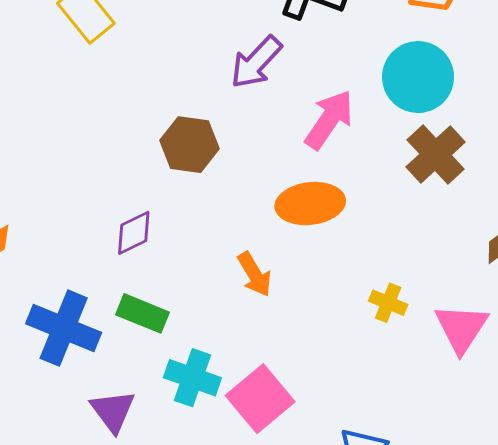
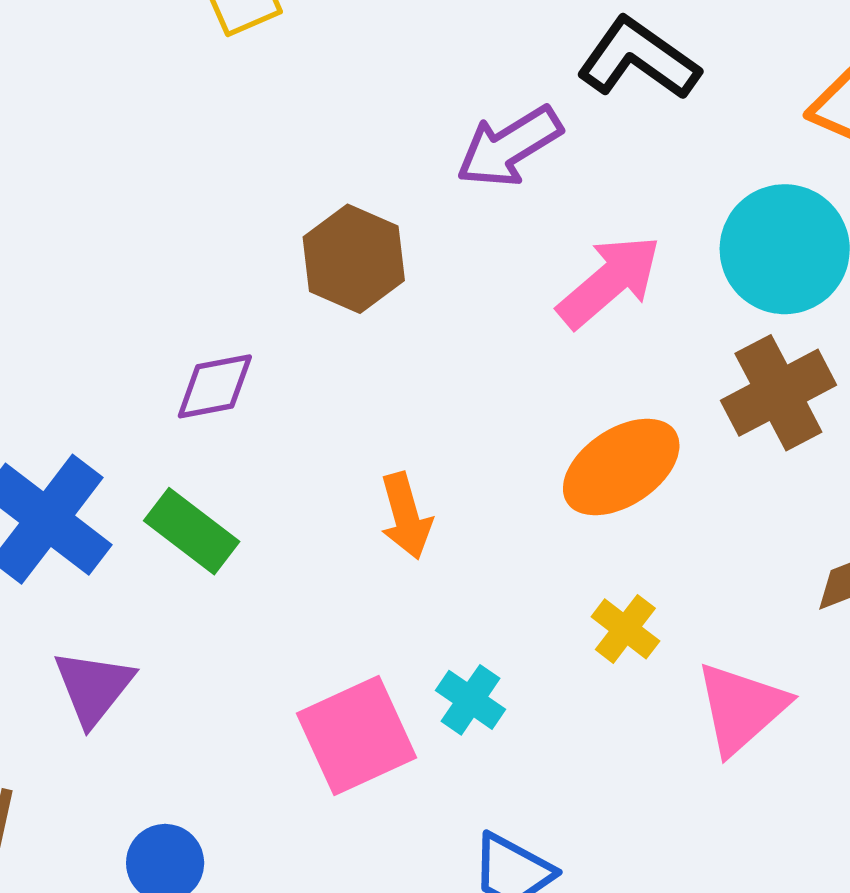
orange ellipse: (310, 204) -> (621, 467), moved, turned -42
cyan cross: (192, 378) -> (471, 700), moved, size x0.7

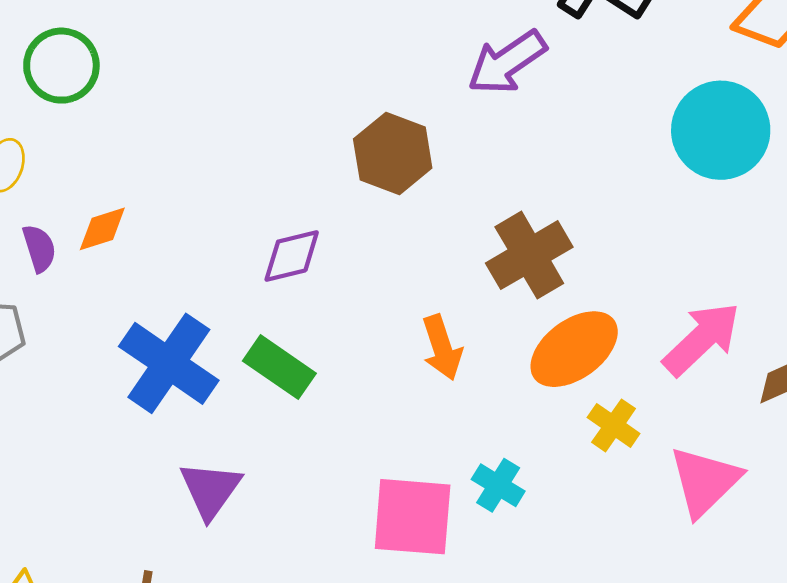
pink arrow: (609, 281) -> (702, 339), moved
brown cross: (778, 393) -> (529, 255), moved
orange ellipse: (621, 467) -> (574, 349), moved
pink square: (356, 736) -> (413, 517), turned 32

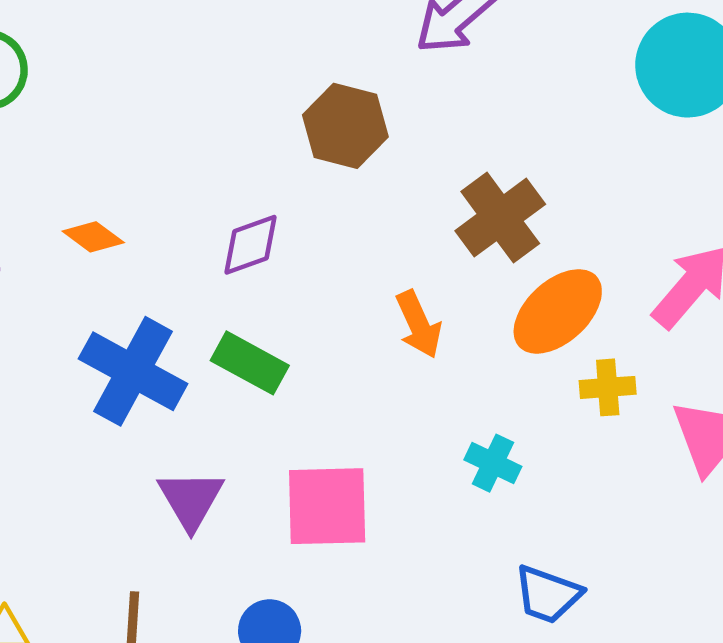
orange diamond: (102, 229) -> (93, 237), moved, turned 60
yellow cross: (614, 425) -> (608, 387), turned -33
pink square: (413, 517) -> (327, 506), moved

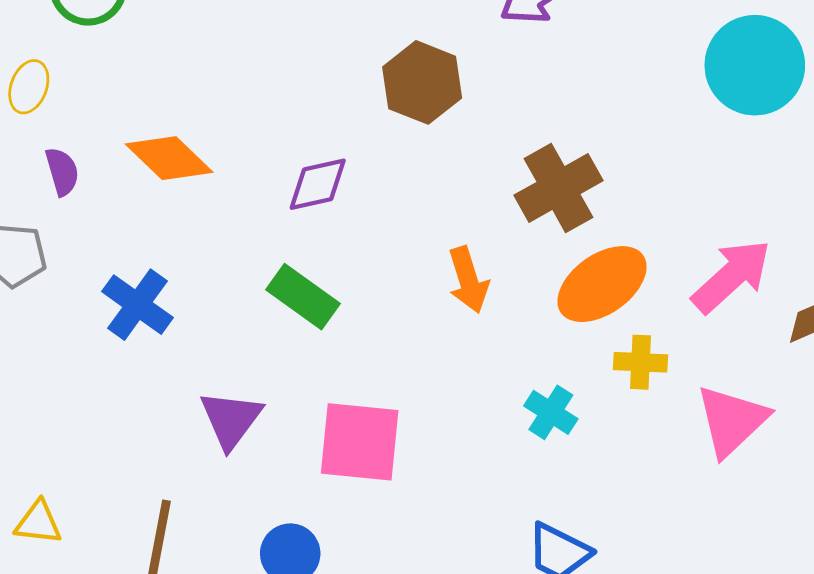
orange diamond: (93, 237) -> (169, 158), size x1.5
blue cross: (133, 371) -> (138, 305), moved, size x0.7
cyan cross: (493, 463) -> (551, 412), moved

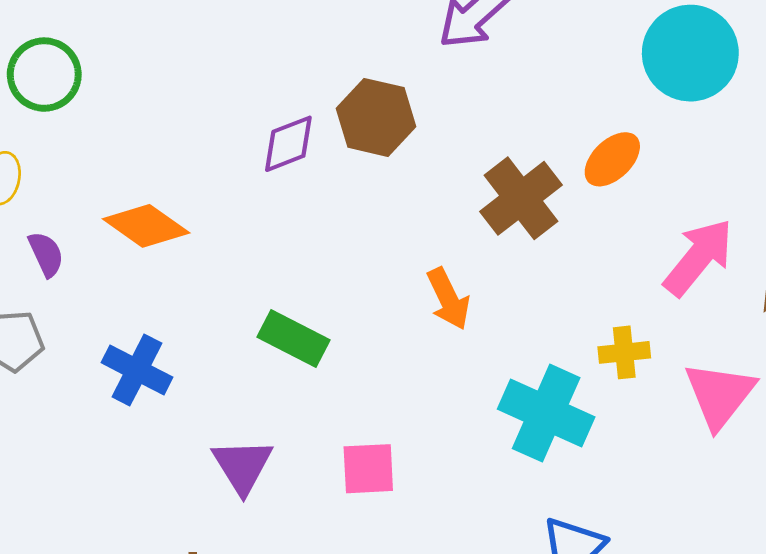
purple diamond: (318, 184) -> (288, 144), moved
orange ellipse: (602, 284) -> (612, 159), moved, size x0.7
cyan cross: (551, 412) -> (546, 413), size x1.8
pink square: (360, 442) -> (368, 469), size x0.7

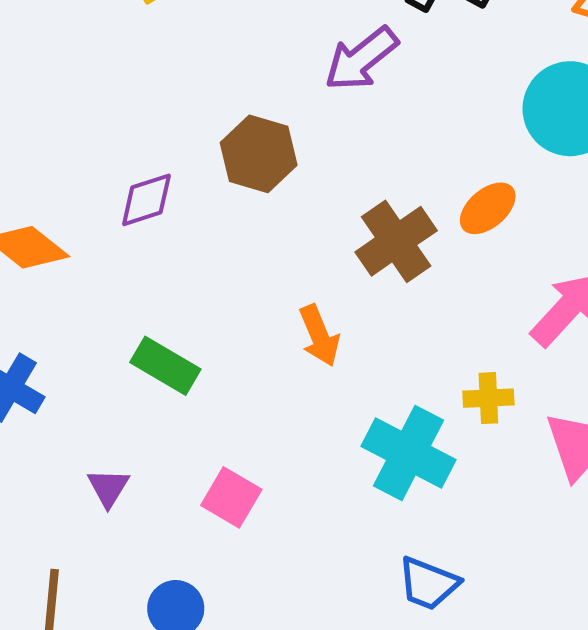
purple diamond: (288, 144) -> (146, 200), moved
purple triangle: (242, 466) -> (108, 488), size x0.7
pink square: (368, 469) -> (231, 497), turned 30

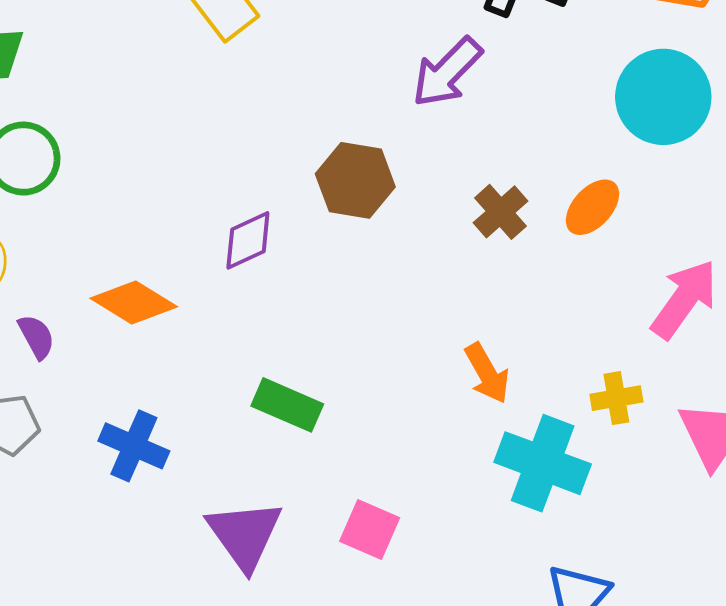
brown cross: (396, 241) -> (500, 212), moved, size x0.7
orange arrow: (319, 336) -> (487, 373), moved
purple triangle: (108, 488) -> (245, 535), size x1.8

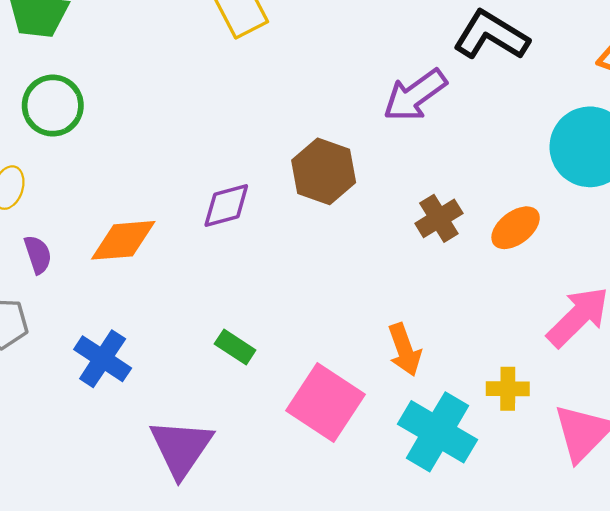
orange diamond: (134, 302) -> (123, 240), turned -46
green rectangle: (287, 405) -> (235, 347), size x0.7
pink square: (370, 530) -> (325, 402), moved, size x1.5

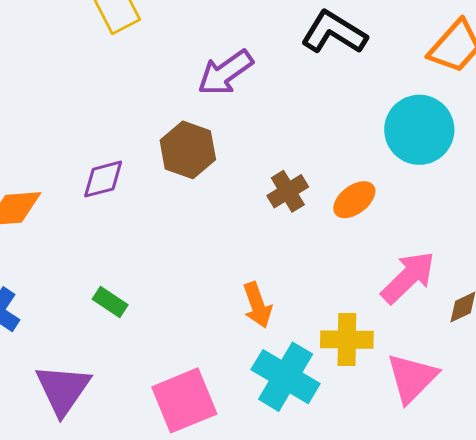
purple arrow: (415, 95) -> (225, 73), moved
yellow cross: (508, 389) -> (347, 340), size x1.4
pink square: (325, 402) -> (184, 400), moved, turned 34

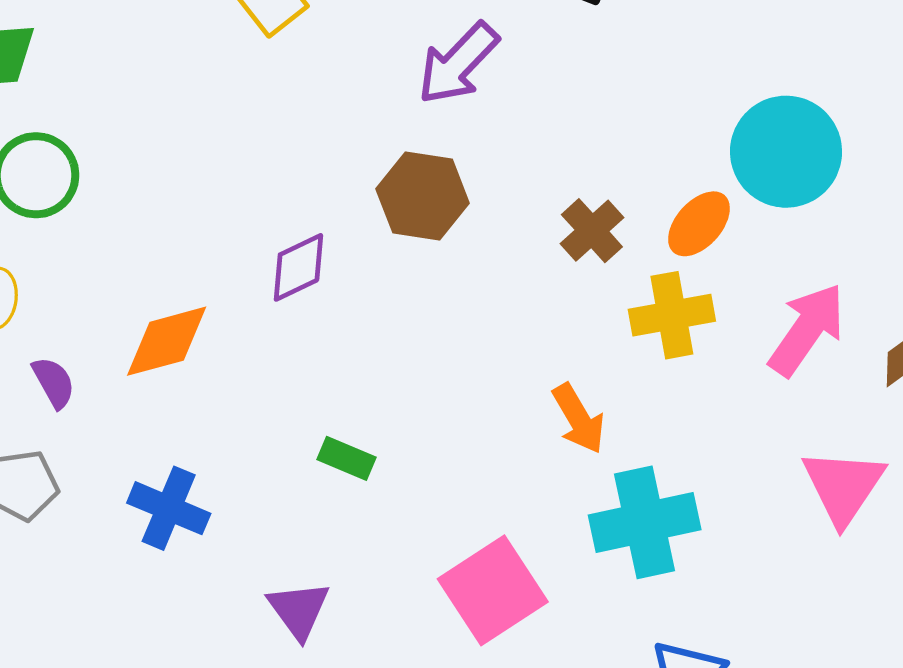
cyan circle: (419, 130) -> (786, 152), moved
yellow cross: (347, 340) -> (672, 315), moved
cyan cross: (286, 377) -> (645, 522), turned -32
purple triangle: (63, 389) -> (299, 610), size x0.7

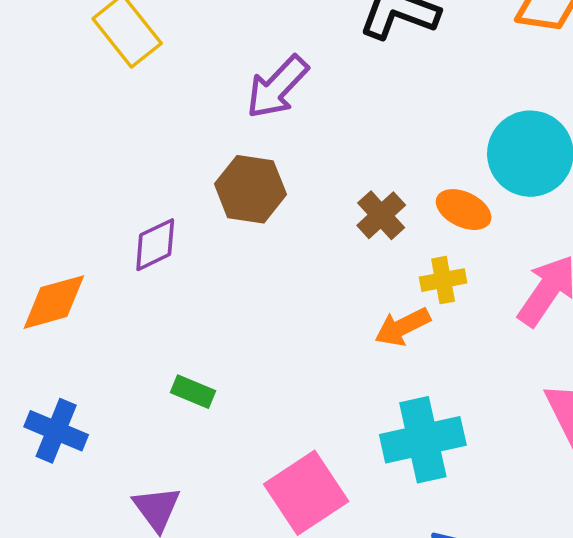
orange ellipse: (699, 224) -> (464, 210), turned 74
yellow cross: (672, 315) -> (443, 280), size x0.7
orange arrow: (579, 419) -> (403, 327), moved, turned 94

